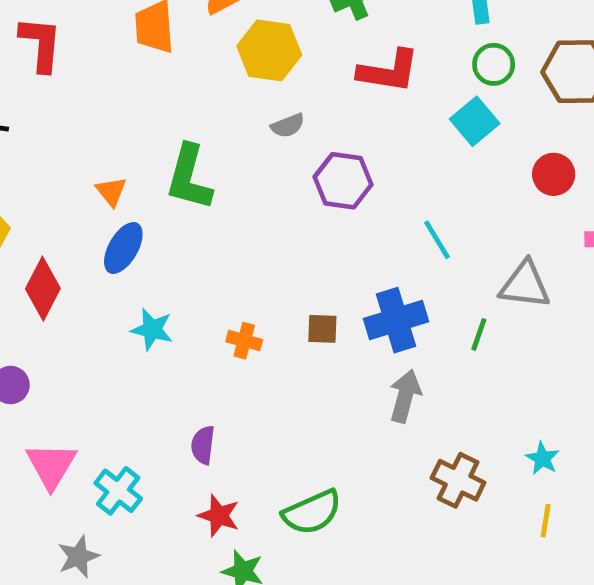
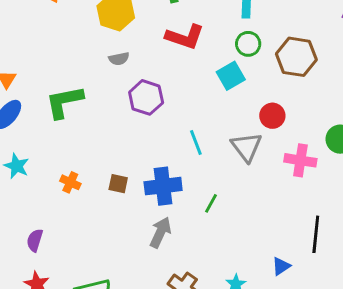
green L-shape: (189, 177) -> (64, 102), moved, turned 54
gray triangle: (525, 285) -> (246, 147), moved, turned 36

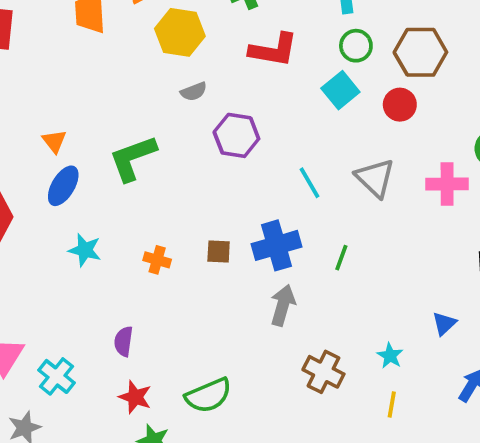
red circle: (272, 116) -> (400, 105), moved

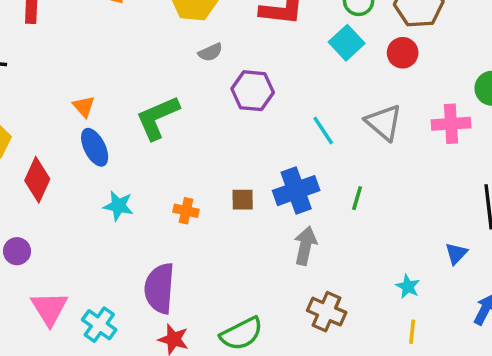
blue ellipse: (63, 186) -> (95, 147), turned -54
purple semicircle: (124, 341) -> (159, 288), size x1.8
brown cross: (323, 372) -> (327, 312), moved

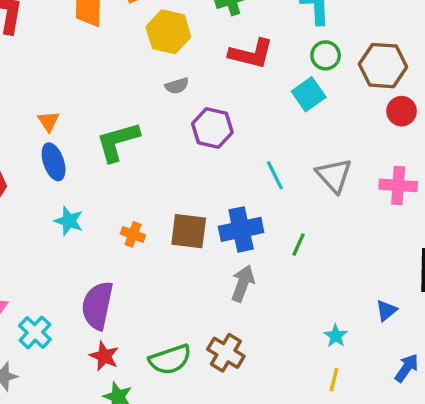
red circle: (403, 53) -> (402, 111), moved
brown square: (243, 200) -> (189, 231), size x1.6
brown cross: (327, 312) -> (226, 353), moved

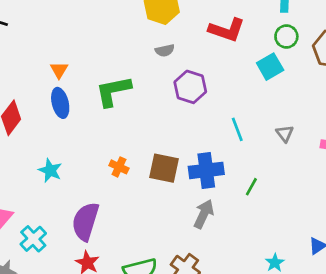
gray triangle: (334, 175) -> (285, 134), size x0.6
cyan star: (69, 221) -> (50, 170), moved

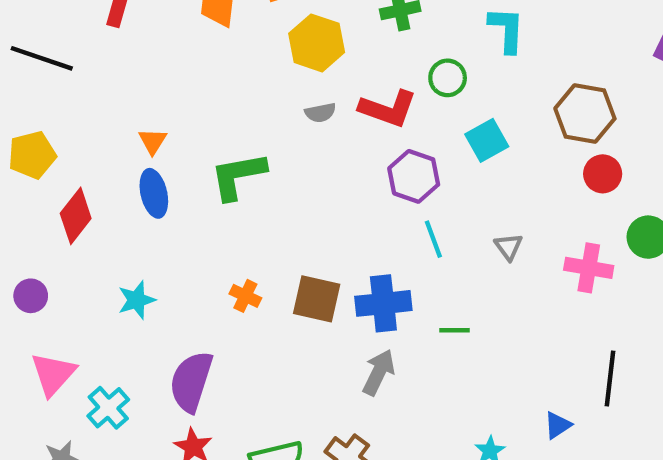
red L-shape: (227, 30) -> (388, 109), moved
green circle: (286, 36) -> (448, 78), moved
purple hexagon: (190, 87) -> (414, 176), moved
cyan star: (50, 170) -> (137, 300), turned 30
green line: (251, 187) -> (454, 330), turned 60

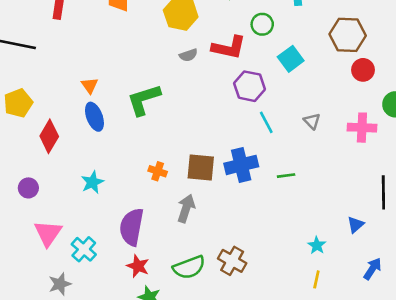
gray arrow: (379, 372) -> (186, 208), moved

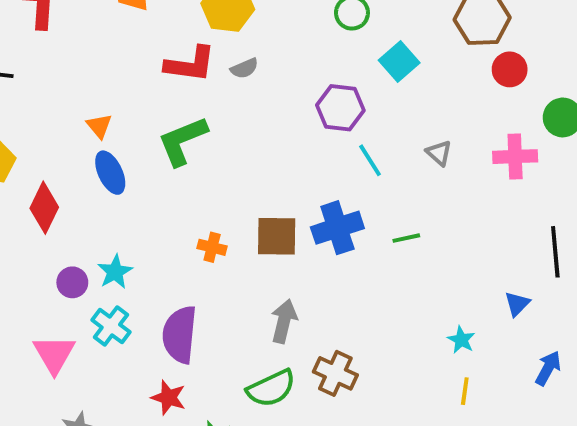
red L-shape: (229, 47) -> (190, 64), moved
purple circle: (28, 188) -> (72, 282), moved
gray arrow: (186, 208) -> (284, 321), moved
cyan cross: (84, 249) -> (111, 326), moved
red star: (138, 266) -> (169, 397), moved

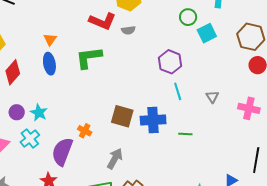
cyan square: (399, 62) -> (207, 33), moved
orange cross: (212, 247) -> (85, 131), moved
cyan star: (115, 272) -> (39, 113), turned -30

